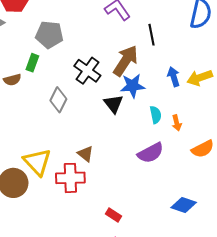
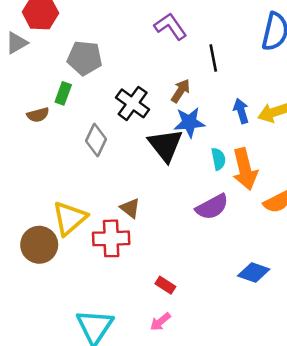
brown arrow: (126, 61) -> (181, 91), size x0.6
black triangle: (114, 104) -> (165, 145), size x1.4
orange arrow: (177, 123) -> (245, 169), size x2.0
yellow triangle: (37, 162) -> (69, 218), turned 32

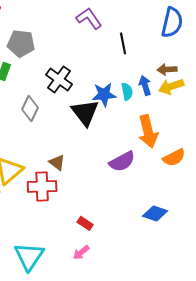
brown arrow: (181, 91) -> (167, 69), moved, turned -126
cyan semicircle: (218, 159) -> (127, 91), moved

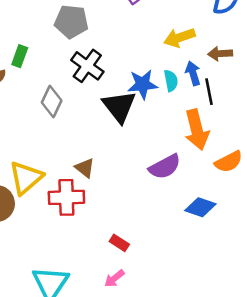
gray pentagon: (21, 43) -> (71, 22), moved
black line: (123, 43) -> (209, 92), moved
yellow arrow: (171, 86) -> (179, 38), moved
blue diamond: (155, 213) -> (200, 207), moved

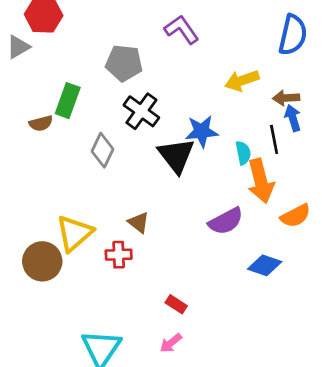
green rectangle: (20, 56) -> (68, 101), size x1.4
blue arrow: (193, 73) -> (293, 118), moved
cyan semicircle: (171, 81) -> (243, 153), moved
red cross: (66, 197) -> (119, 255), size x0.7

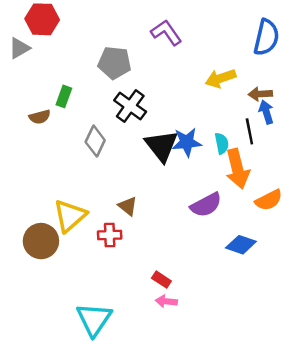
green rectangle: (68, 101) -> (64, 96), size x0.7
blue star: (202, 131) -> (187, 142), moved
pink arrow: (171, 343) -> (166, 301), moved, turned 45

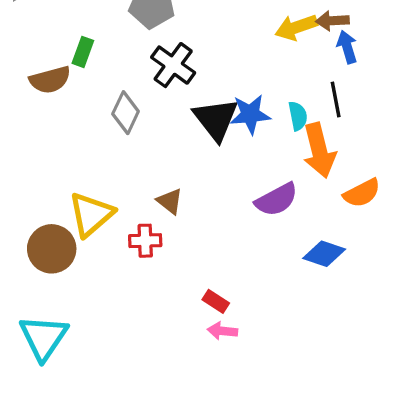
brown arrow: (260, 94) -> (332, 21), moved
blue arrow: (266, 112) -> (347, 47), moved
brown semicircle: (40, 117) -> (50, 80), size x1.4
cyan triangle: (94, 319) -> (43, 337), moved

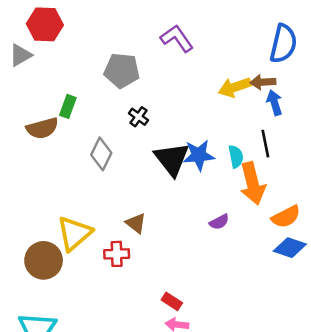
black cross: (173, 65) -> (138, 117), size x0.6
purple semicircle: (277, 200) -> (219, 222), size x0.6
blue diamond: (324, 254) -> (290, 248), moved

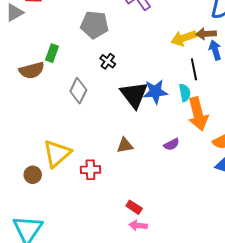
black line: (265, 144) -> (194, 69), moved
brown triangle: (136, 223) -> (125, 145), moved, turned -48
brown circle: (44, 260) -> (33, 175), size x0.6

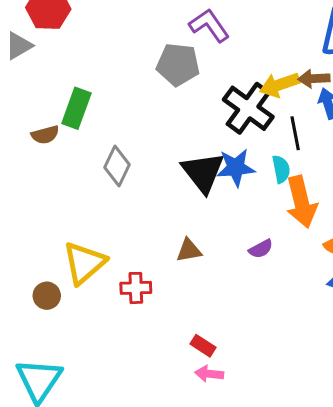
gray pentagon: (95, 25) -> (178, 64), moved
green rectangle: (52, 53) -> (76, 108), size x1.4
black cross: (108, 61) -> (248, 108), moved, size x2.0
brown semicircle: (32, 70) -> (45, 135), size x0.7

